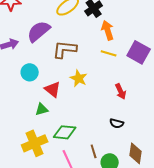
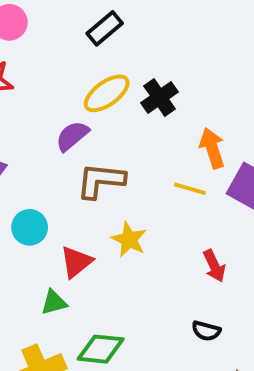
orange arrow: (108, 30) -> (212, 148), moved
purple semicircle: (39, 31) -> (72, 136), moved, size x0.7
red triangle: (53, 89) -> (76, 262), turned 42

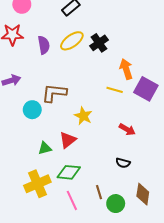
purple semicircle: (72, 136) -> (44, 45), moved, turned 120
brown L-shape: (101, 181) -> (54, 93), moved
red triangle: (76, 262) -> (68, 140), moved
red arrow: (214, 266) -> (127, 129), turned -35

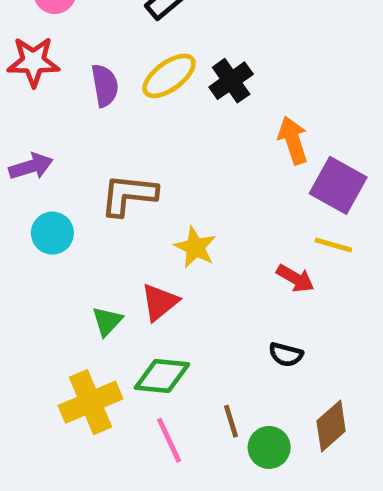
yellow line: (115, 90) -> (333, 245), moved
cyan circle: (32, 110) -> (52, 233), moved
green triangle: (45, 148) -> (107, 321), turned -32
brown diamond: (143, 194) -> (331, 426), turned 40

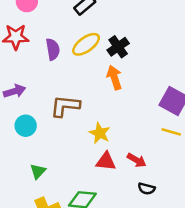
orange arrow: (293, 140) -> (114, 78), moved
red arrow: (295, 278) -> (137, 160), moved
red triangle: (160, 302) -> (106, 161), moved, turned 45
green triangle: (107, 321) -> (38, 171), moved

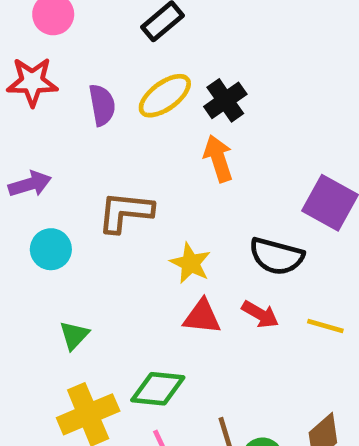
yellow line: (171, 132) -> (325, 326), moved
black semicircle: (146, 189) -> (276, 256), moved, size x1.6

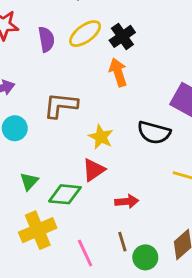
red arrow: (260, 314) -> (127, 201), moved, turned -35
red triangle: (202, 317) -> (94, 170), moved, turned -40
green diamond: (158, 389) -> (65, 194), moved

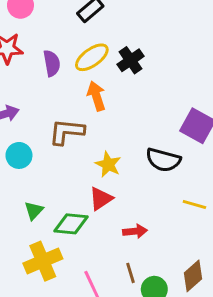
orange arrow: (118, 72) -> (96, 96), moved

